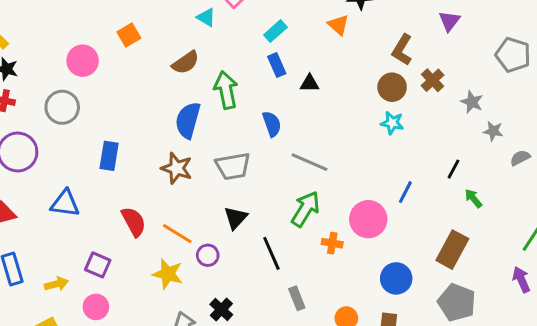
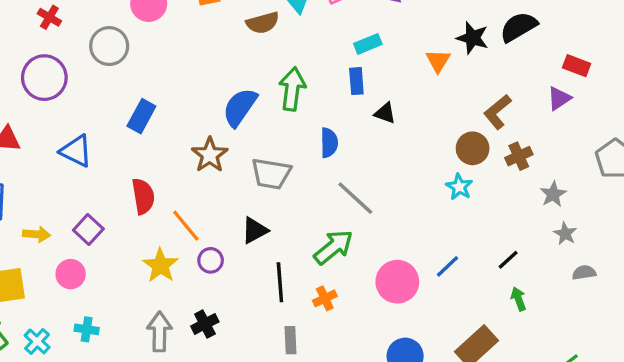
brown semicircle: (186, 63) -> (263, 23), moved
orange cross: (332, 243) -> (325, 298), moved, turned 36

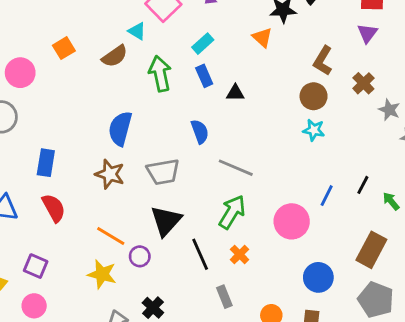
green arrow: (292, 89) -> (160, 74), moved
brown cross: (519, 156) -> (363, 83), moved
red semicircle: (143, 196) -> (54, 208), moved
black triangle: (255, 230) -> (166, 221), size x1.4
black line: (508, 260) -> (363, 185), moved

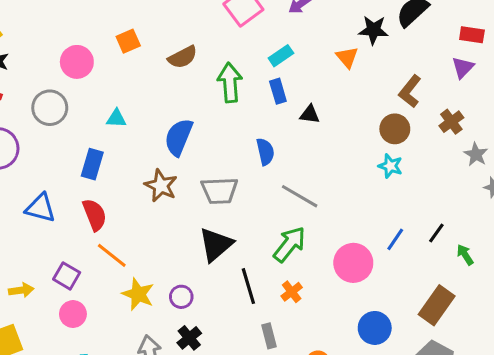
cyan triangle: (137, 31) -> (116, 118), moved, turned -36
orange line: (111, 236) -> (112, 255), moved
purple circle: (140, 256) -> (181, 297), moved
pink circle: (34, 306) -> (73, 314), moved

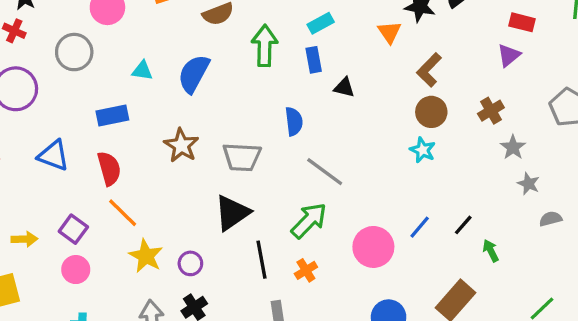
brown L-shape: (410, 91) -> (429, 70), moved
blue semicircle: (179, 137) -> (194, 74), moved
blue rectangle: (92, 164) -> (112, 116), turned 56

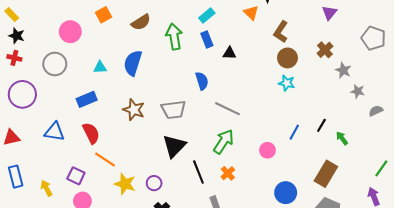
yellow arrow: (24, 239) -> (46, 188), turned -105
pink circle: (373, 247) -> (267, 150), size x0.6

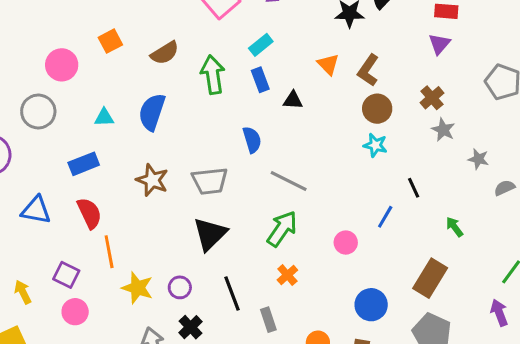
orange triangle: (251, 13) -> (328, 64), moved
gray star: (343, 70) -> (443, 130), moved
black line: (321, 125) -> (414, 188), moved, turned -56
orange line: (105, 159) -> (109, 252), turned 45
black line: (198, 172) -> (232, 294), moved

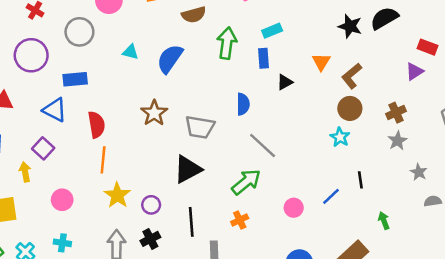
black triangle: (293, 100) -> (285, 82), turned -49
blue rectangle: (84, 164) -> (75, 79), moved
purple square: (66, 275) -> (43, 148), moved

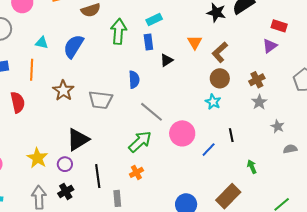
orange line: (103, 160) -> (32, 70), moved
black triangle: (188, 169) -> (78, 139), moved
pink circle: (294, 208) -> (182, 133), moved, size x1.6

